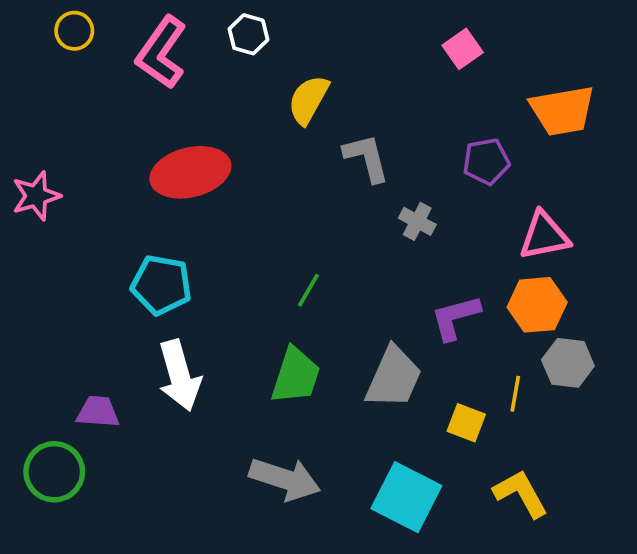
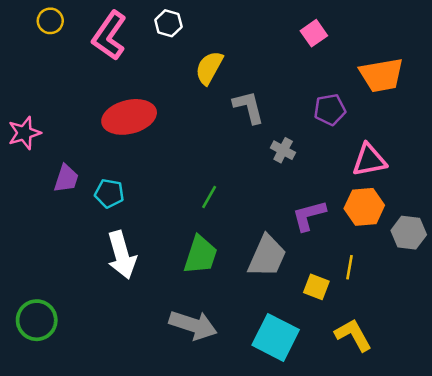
cyan pentagon: (161, 285) -> (109, 193), size x0.7
gray hexagon: (568, 363) -> (409, 233), moved
purple trapezoid: (98, 412) -> (66, 179), moved, turned 104

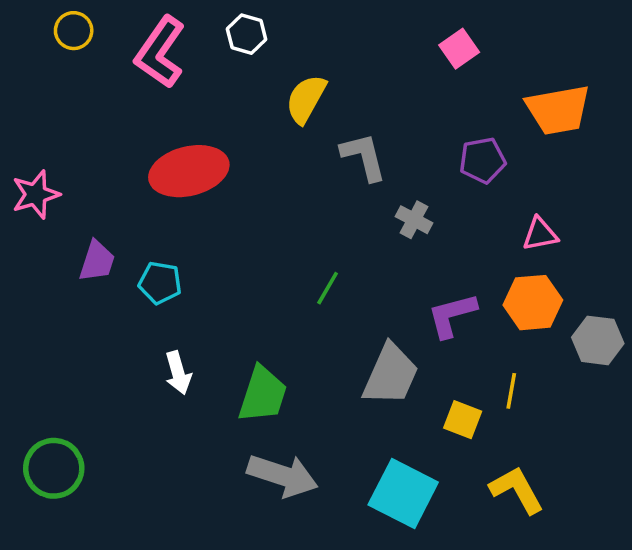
pink triangle: (369, 160) -> (540, 234), size x0.7
green line: (209, 197) -> (328, 288), moved
white arrow: (122, 255) -> (178, 373), size x0.6
green trapezoid: (201, 255) -> (263, 394), moved

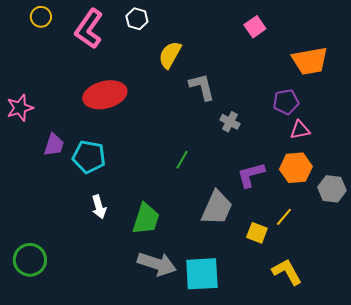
purple pentagon: (482, 160) -> (286, 102), moved
cyan pentagon: (160, 283) -> (89, 157), size x1.4
yellow line: (511, 391) -> (284, 217), turned 30
cyan square: (403, 494) -> (202, 274), moved, turned -30

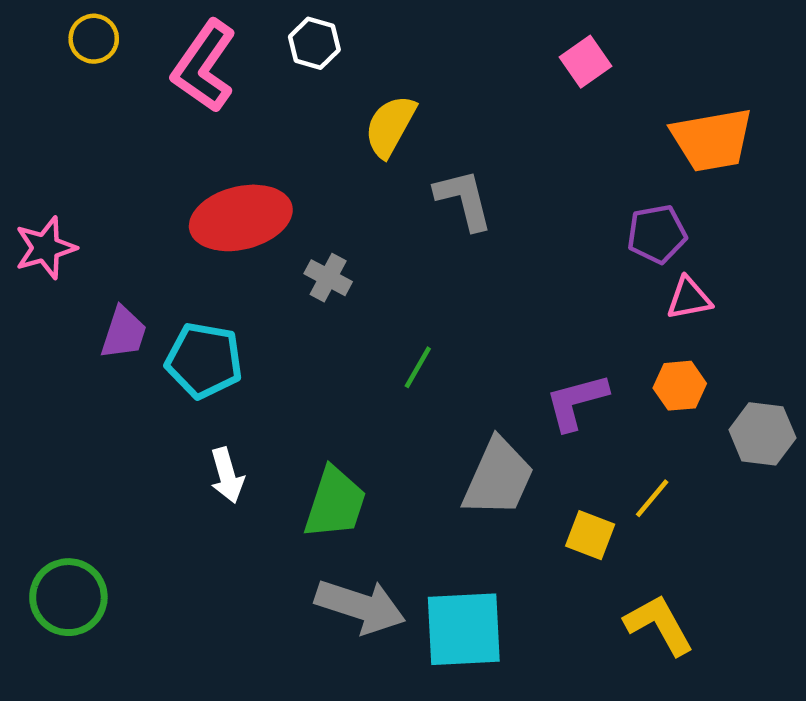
gray cross: (230, 122) -> (328, 278), moved
orange hexagon: (296, 168) -> (680, 386), size x0.7

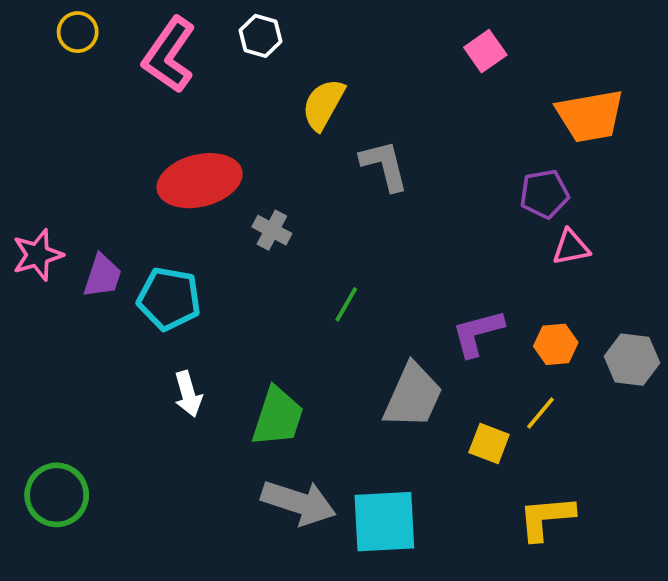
pink star: (45, 248) -> (38, 255), moved
orange hexagon: (680, 386) -> (556, 344), moved
yellow L-shape: (659, 625) -> (546, 518), turned -66

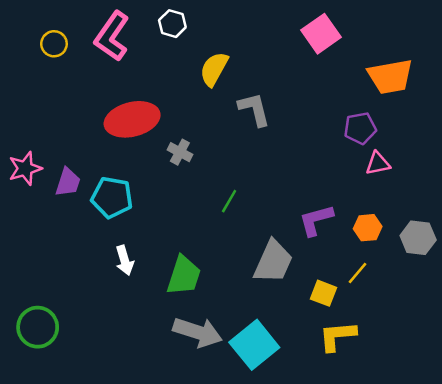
yellow circle: (78, 32) -> (54, 44), moved
pink square: (485, 51) -> (321, 34), size x1.4
yellow L-shape: (546, 518) -> (337, 336), moved
cyan square: (384, 522) -> (254, 345), turned -36

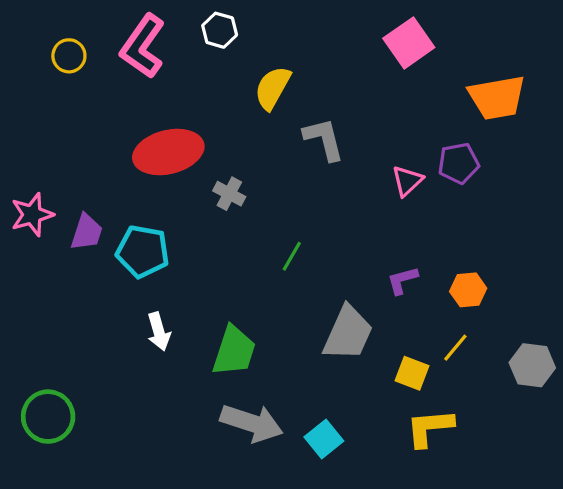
pink triangle: (378, 163) -> (407, 181), moved, turned -32
purple L-shape: (316, 220) -> (402, 280), size x0.7
gray hexagon: (418, 238) -> (532, 365), moved
cyan square: (254, 345) -> (324, 439), size x0.6

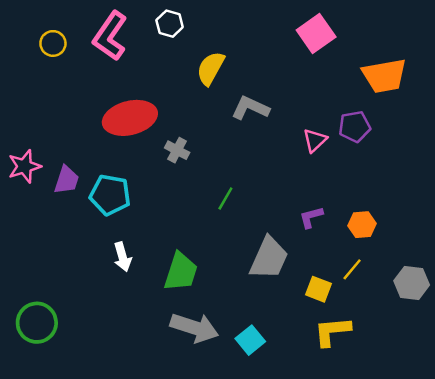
gray L-shape: (324, 139) -> (250, 108), turned -51

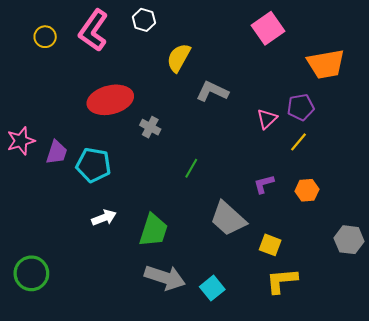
white arrow: (122, 257) -> (104, 218), turned -95
gray trapezoid: (269, 258) -> (228, 219), turned 108
yellow line: (352, 269) -> (299, 142), moved

